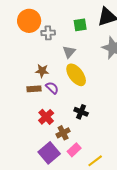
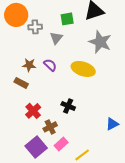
gray triangle: (69, 52) -> (56, 38), moved
yellow ellipse: (76, 75) -> (83, 69), moved, turned -35
purple semicircle: (52, 88) -> (50, 65), moved
brown rectangle: (34, 89) -> (21, 83), turned 32

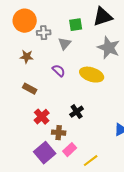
brown star: (29, 65) -> (27, 57), moved
black cross: (68, 106) -> (77, 112), turned 32
brown cross: (50, 127) -> (59, 133), turned 32

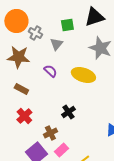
gray cross: (44, 33) -> (35, 33), turned 32
brown star: (27, 57) -> (18, 57), size x1.6
red cross: (42, 117) -> (24, 116), moved
brown cross: (59, 133) -> (50, 133), turned -32

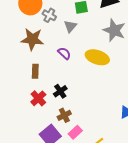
brown rectangle: (21, 89) -> (35, 71), turned 64
black cross: (68, 112) -> (60, 91), moved

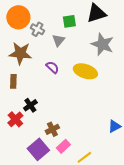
brown rectangle: (35, 71) -> (13, 81), moved
black cross: (60, 91) -> (30, 105), moved
red cross: (38, 98) -> (15, 119), moved

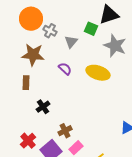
green square: (69, 21) -> (91, 29), moved, turned 32
red cross: (15, 119) -> (28, 141), moved

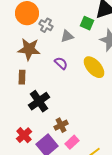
gray triangle: (71, 42) -> (67, 36), turned 32
yellow ellipse: (98, 73) -> (94, 67), turned 30
black cross: (43, 107) -> (39, 101), size x1.5

